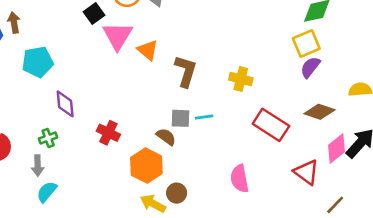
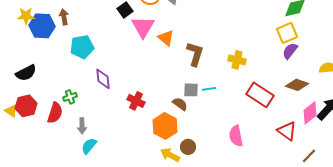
green cross: (48, 138) -> (70, 97), moved

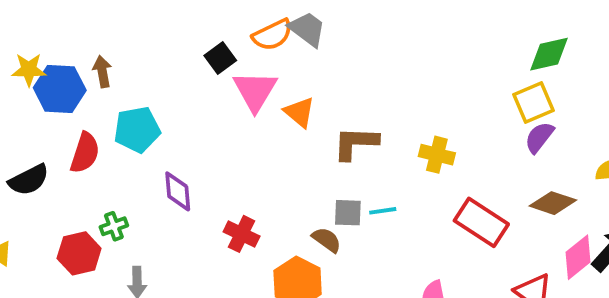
brown L-shape: (195, 54) -> (356, 143), turned -105
red hexagon: (26, 106) -> (79, 253), moved
red semicircle: (55, 113) -> (85, 153), moved

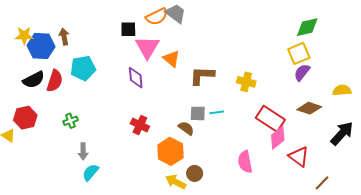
black square: (220, 58) -> (128, 29), turned 35
black semicircle: (29, 180) -> (34, 80), moved
purple diamond: (178, 191) -> (136, 78), moved
red hexagon: (79, 253) -> (25, 118), moved
pink diamond: (578, 257) -> (278, 138), moved

